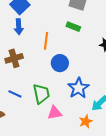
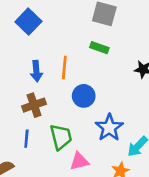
blue arrow: (19, 27) -> (36, 71), moved
brown cross: (14, 58) -> (34, 105), moved
blue line: (15, 94) -> (26, 139), turned 72

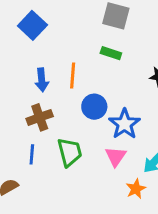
blue star: (109, 128) -> (125, 124), moved
pink triangle: (79, 161) -> (116, 156), moved, turned -42

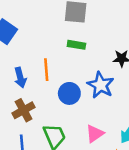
blue star: (125, 124) -> (101, 85), moved
pink triangle: (116, 156) -> (95, 134), turned 30

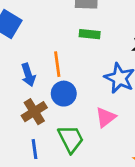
blue circle: (69, 93) -> (64, 94), moved
pink triangle: (95, 134) -> (106, 117), moved

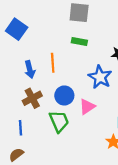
blue circle: (64, 94) -> (64, 96), moved
blue line: (34, 149) -> (20, 128), moved

